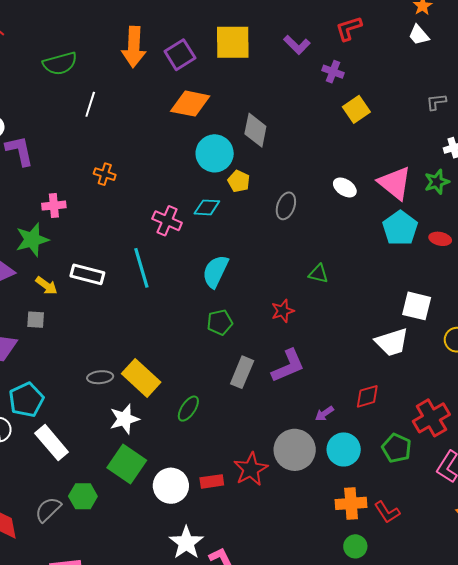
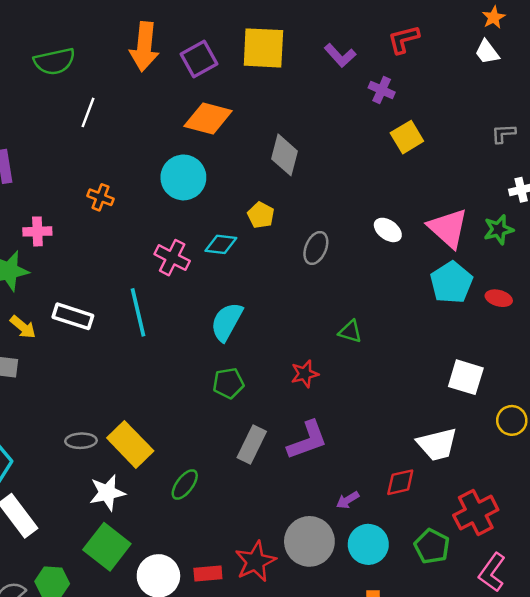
cyan circle: (215, 153) -> (183, 177), moved
white trapezoid: (392, 342) -> (437, 444), moved

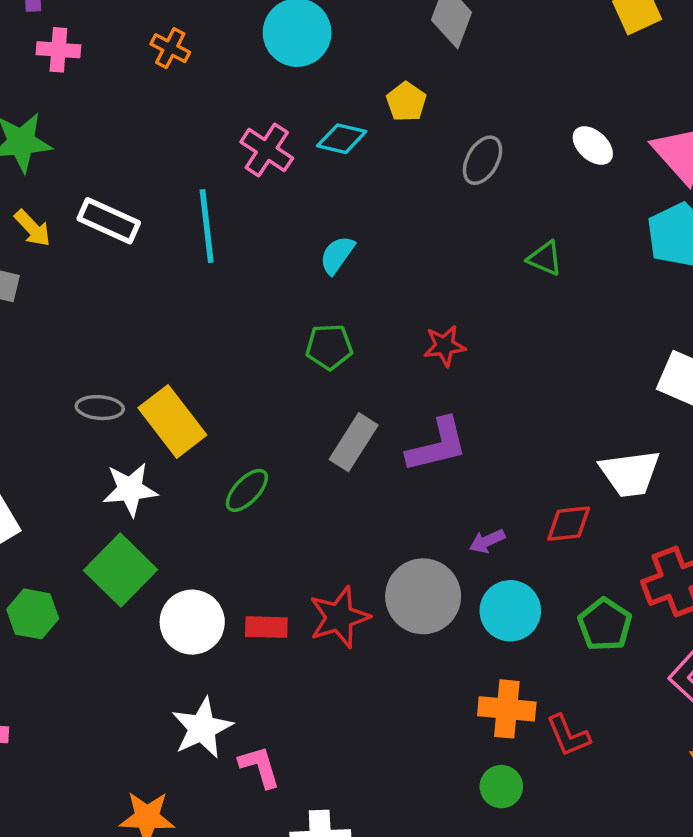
pink cross: (37, 231) -> (58, 50), moved
cyan semicircle: (227, 322) -> (337, 255), size x0.7
green triangle: (350, 332) -> (545, 258), moved

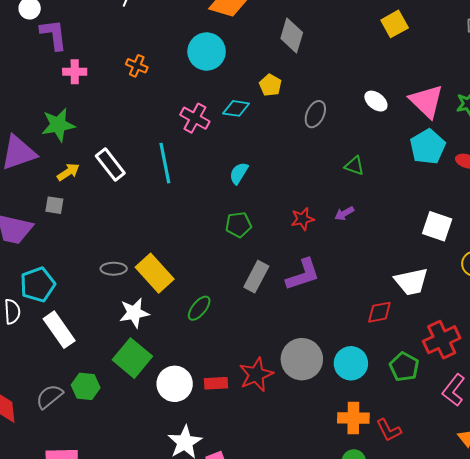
white rectangle: (109, 221) -> (110, 165), turned 32
yellow arrow: (33, 228) -> (68, 172), turned -75
purple arrow: (487, 541) -> (344, 213), moved

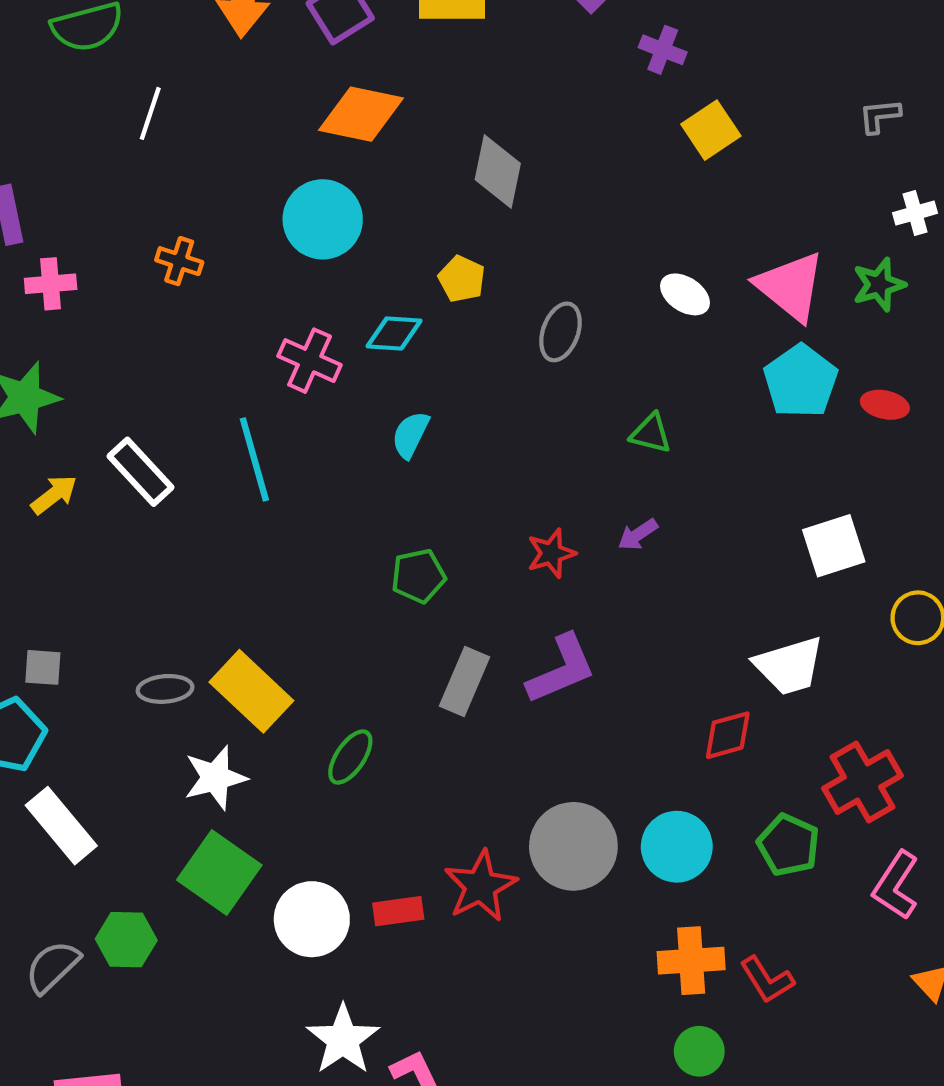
cyan semicircle: (239, 173) -> (410, 435), moved
gray square: (54, 205) -> (43, 667), moved
white square: (437, 226) -> (834, 546), turned -32

